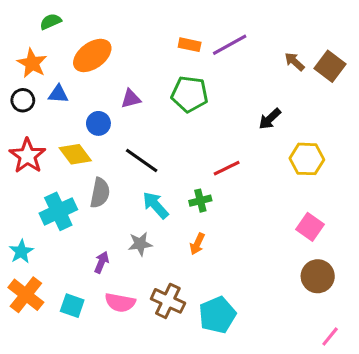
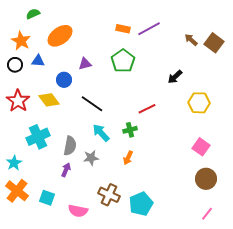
green pentagon: (190, 94) -> (123, 61), turned 30
gray semicircle: (100, 193) -> (70, 146), moved
pink semicircle: (120, 303) -> (78, 211), moved
pink line: (330, 336) -> (207, 214), moved

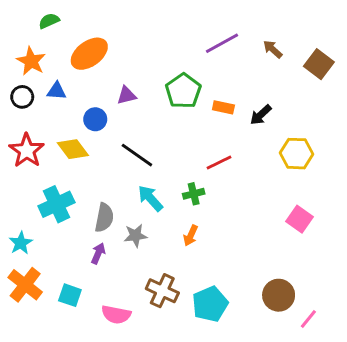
orange rectangle: (123, 29) -> (223, 107), moved
brown arrow: (191, 40) -> (273, 49), moved
brown circle: (206, 179) -> (279, 295), moved

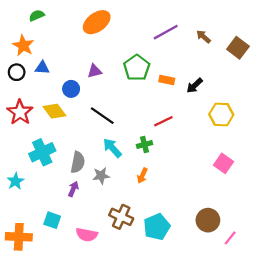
orange ellipse: (89, 54) -> (97, 22), moved
orange cross: (25, 285) -> (19, 237), moved, turned -35

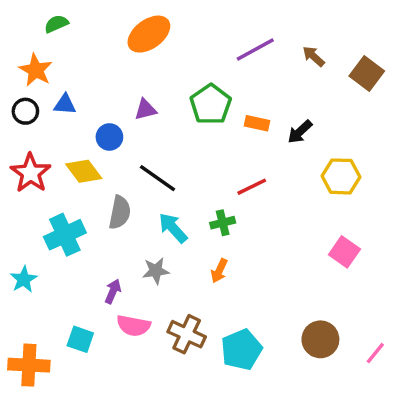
gray semicircle: (78, 162) -> (120, 212), moved
pink semicircle: (87, 235) -> (133, 326), moved
pink line: (230, 238) -> (375, 353), moved

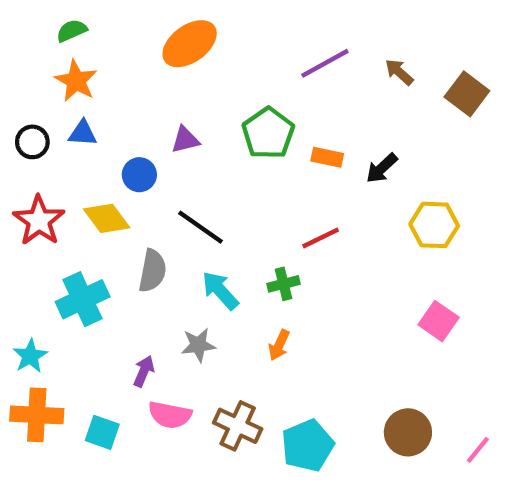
orange star: (36, 70) -> (76, 81), moved
orange cross: (29, 365) -> (37, 415), moved

